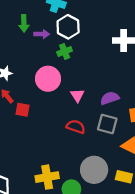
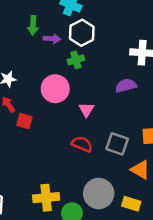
purple semicircle: (110, 98) -> (126, 86), moved

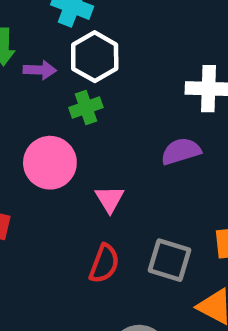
red semicircle: (82, 144) -> (104, 264), turned 90

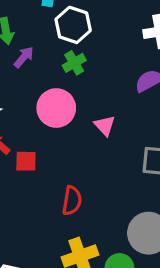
purple arrow: (40, 70) -> (24, 57), moved, turned -40
red semicircle: (104, 264) -> (72, 201), moved

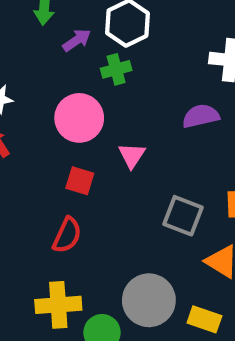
purple arrow: (24, 57) -> (77, 40), moved
red square: (26, 161) -> (80, 181), moved

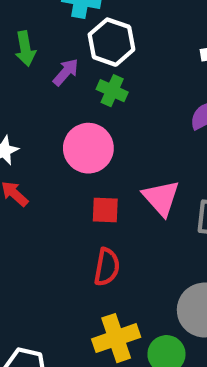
green cross: (116, 69) -> (112, 91), turned -36
pink triangle: (132, 155) -> (161, 198), moved, size x1.4

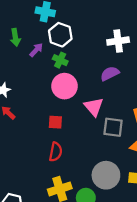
pink circle: (88, 148) -> (65, 86), moved
pink triangle: (161, 198) -> (94, 107), moved

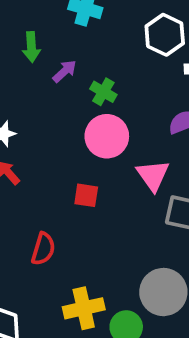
white hexagon: (60, 35) -> (165, 35), moved
red semicircle: (56, 152) -> (43, 249), moved

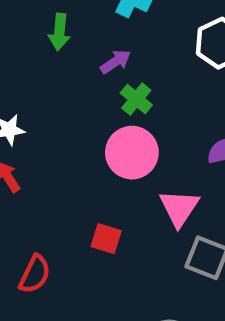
purple arrow: (65, 71) -> (115, 62), moved
red square: (86, 195) -> (106, 239), moved

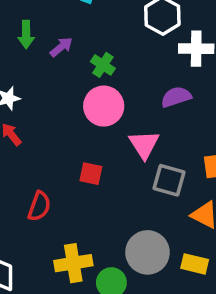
green arrow: (59, 32) -> (26, 34), moved
purple arrow: (115, 62) -> (61, 47), moved

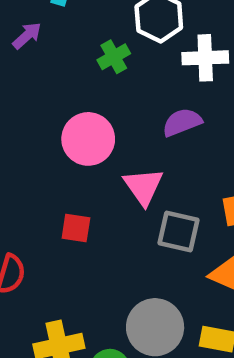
purple arrow: (61, 47) -> (27, 36), moved
green cross: (103, 65) -> (114, 57), moved, turned 30

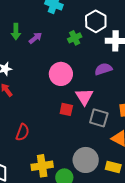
purple arrow: (27, 36) -> (35, 38), moved
red square: (76, 228) -> (66, 109), moved

